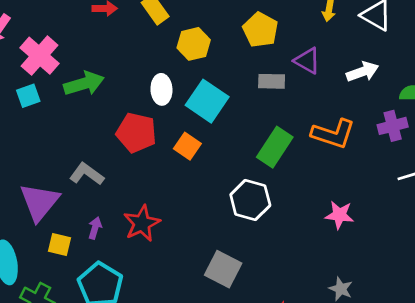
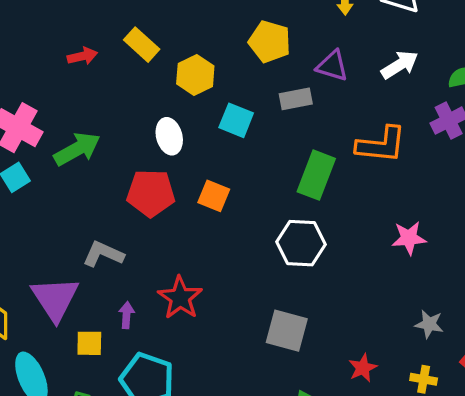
cyan square: (207, 101) -> (236, 120), moved, size x0.7

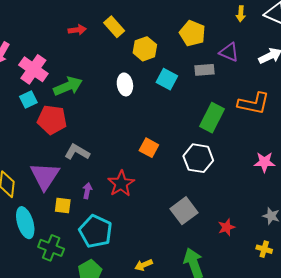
red pentagon: (151, 193) -> (52, 120), moved
orange square: (214, 196) -> (149, 148), moved
gray square: (287, 331) -> (184, 211), turned 32
red star: (363, 368) -> (226, 227), moved

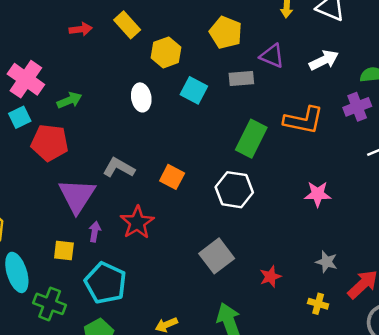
green arrow: (68, 86) -> (69, 100), size x0.7
gray L-shape: (77, 152) -> (119, 168), moved
purple triangle: (45, 176) -> (77, 196), moved

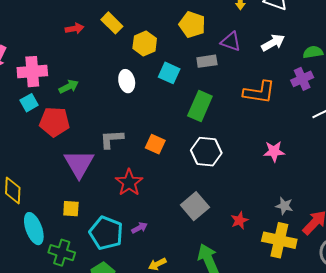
pink cross: (26, 79) -> (32, 72), turned -36
green rectangle: (251, 139) -> (200, 106), moved
gray L-shape: (119, 168) -> (112, 139), turned -30
purple arrow: (95, 232) -> (140, 228), moved, turned 56
yellow cross: (318, 304) -> (279, 240), size x2.0

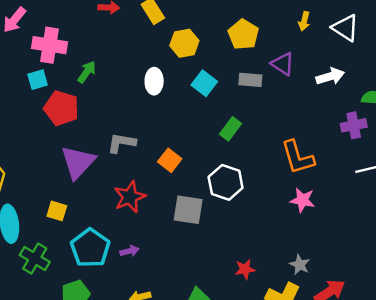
green arrow: (69, 87) -> (87, 72), turned -42
orange L-shape: (259, 92) -> (298, 157), moved, turned 52
green rectangle: (200, 106) -> (230, 129), size x0.7
gray square: (195, 206) -> (188, 210), moved, turned 36

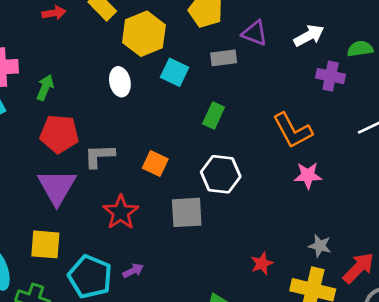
yellow hexagon: (184, 43) -> (144, 34), size x1.4
red pentagon: (61, 108) -> (59, 134), moved
purple cross: (354, 125) -> (331, 76), moved, turned 35
yellow square: (57, 211) -> (45, 244), size x1.4

